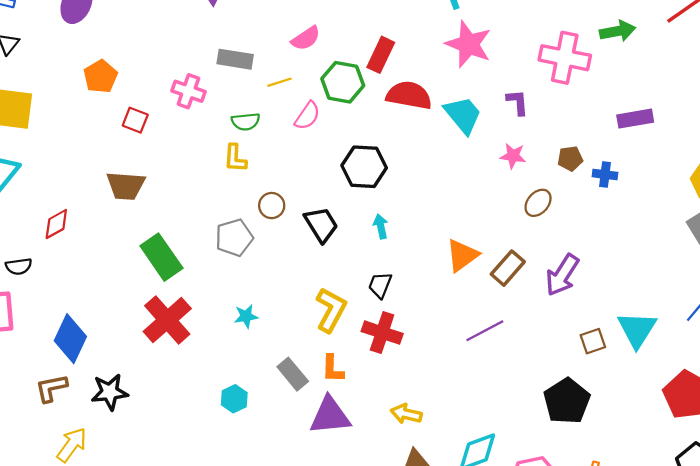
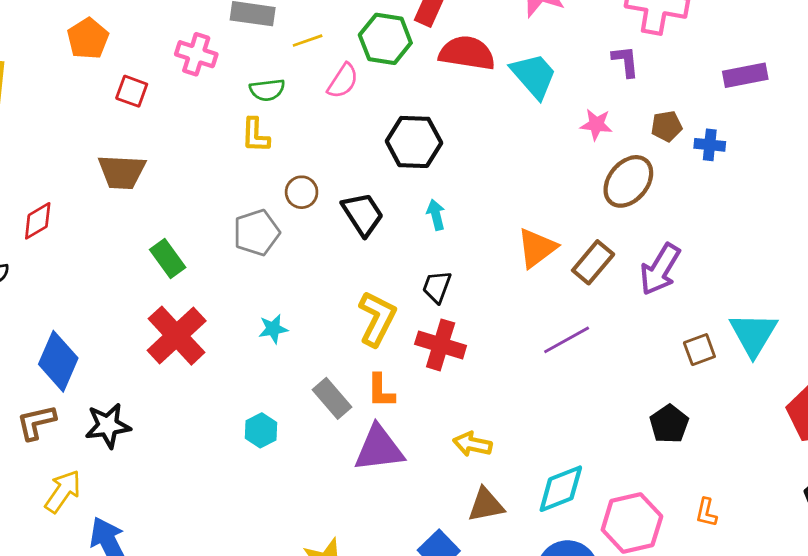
purple L-shape: (518, 102) -> (625, 61), moved
brown ellipse: (538, 203) -> (628, 181), size x1.5
green rectangle: (161, 257) -> (168, 258), size x0.7
black pentagon: (567, 401) -> (669, 424), size x0.7

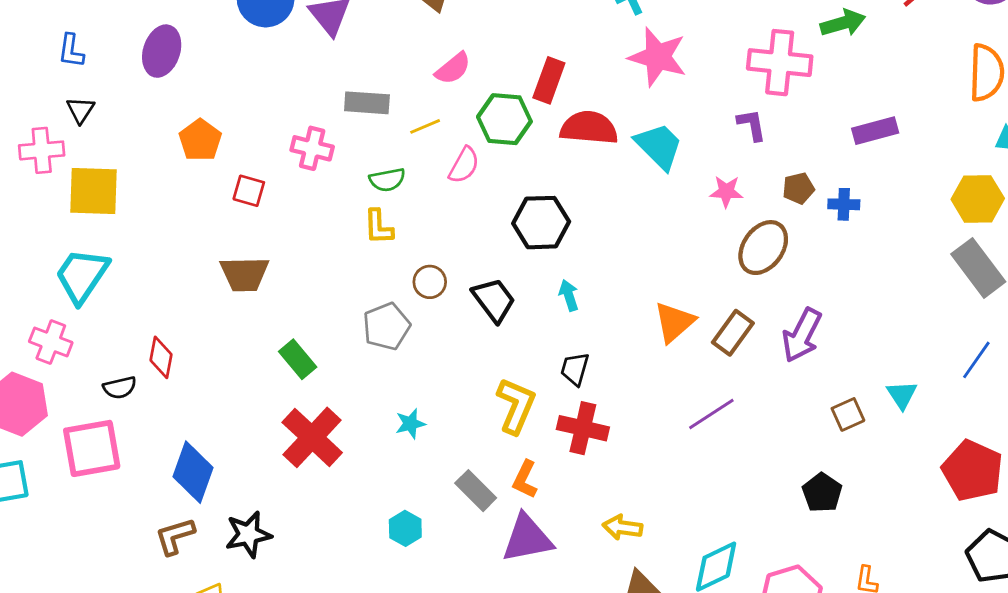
red diamond: (38, 221) -> (161, 357), moved, turned -45
cyan triangle: (753, 334) -> (902, 395), size x0.6
orange L-shape: (381, 391) -> (525, 479), turned 30

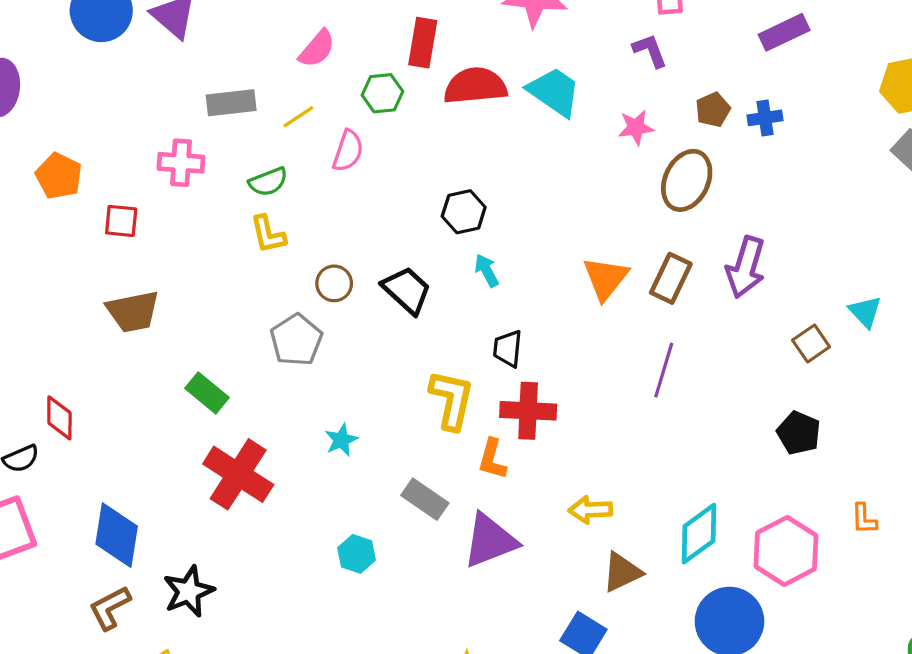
green hexagon: (504, 119) -> (382, 93), size x0.7
black hexagon: (541, 223) -> (464, 212), moved, size x0.7
purple line: (711, 414) -> (664, 370), turned -30
orange L-shape: (525, 479) -> (492, 459), moved

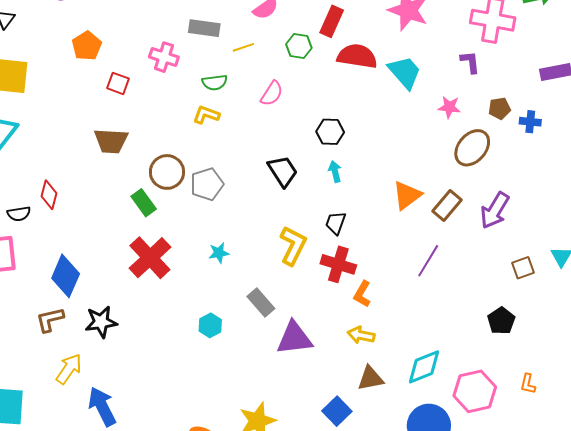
pink semicircle: (348, 151) -> (272, 94), moved
yellow L-shape: (268, 234) -> (206, 115), turned 108
brown circle: (334, 283) -> (167, 172), moved, size x1.5
orange L-shape: (492, 459) -> (362, 294), moved

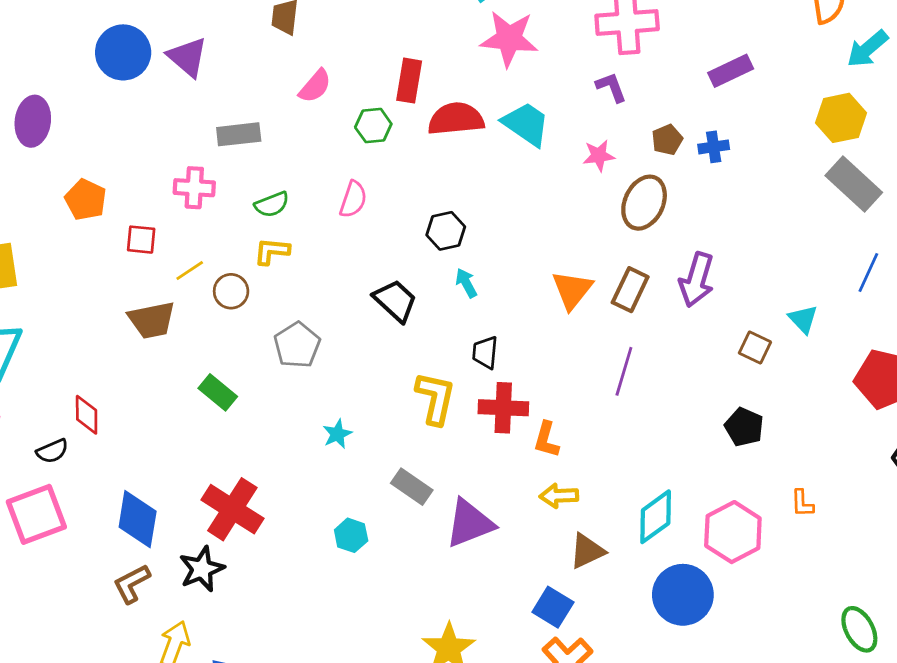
yellow line: (243, 47) -> (190, 271), moved
brown circle: (167, 172) -> (231, 291), moved, size x0.7
red cross: (150, 258) -> (232, 509), moved
brown square: (523, 268) -> (755, 347), turned -30

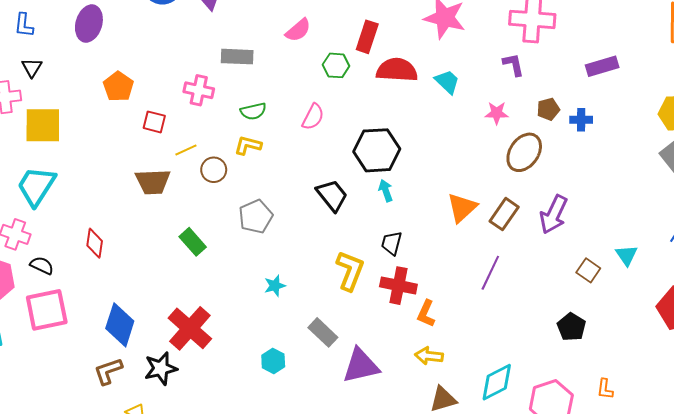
cyan trapezoid: (526, 124) -> (447, 82), size x0.7
black hexagon: (446, 231) -> (377, 150), size x1.6
black semicircle: (52, 451) -> (42, 265), moved, turned -140

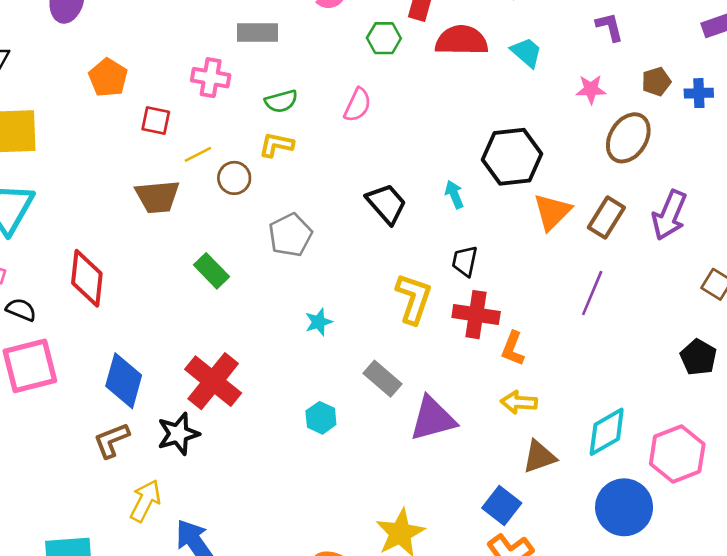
black hexagon: (377, 150) -> (512, 157), moved
red diamond: (95, 243) -> (87, 278), size x1.5

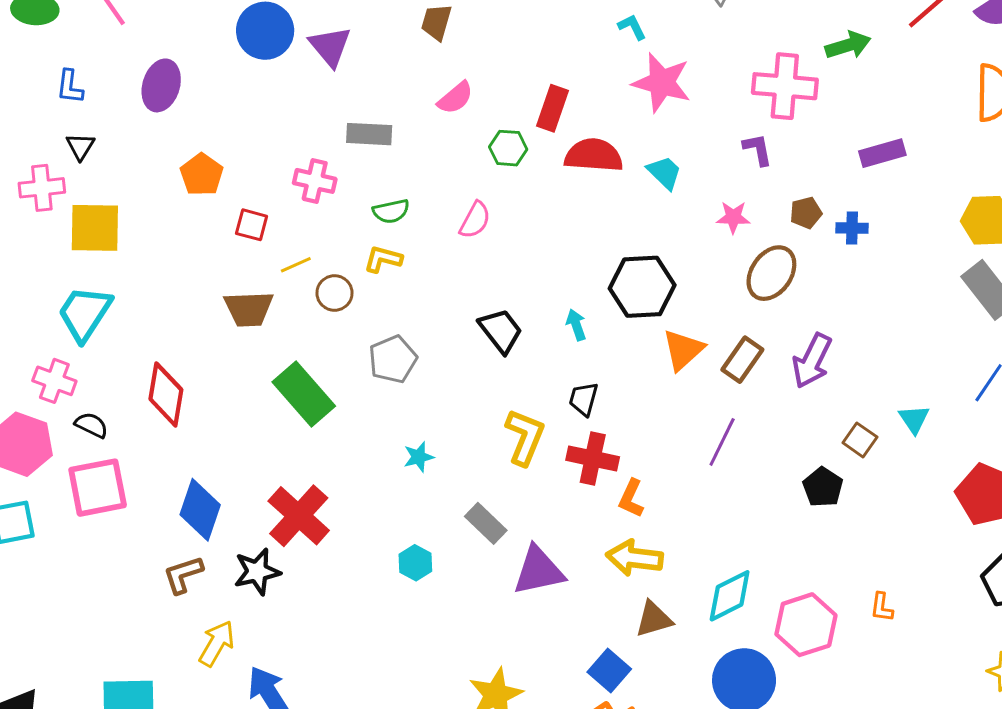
green rectangle: (211, 271) -> (304, 394), size x1.6
black pentagon: (698, 357) -> (823, 487), moved
yellow arrow: (519, 402) -> (634, 558), size x1.4

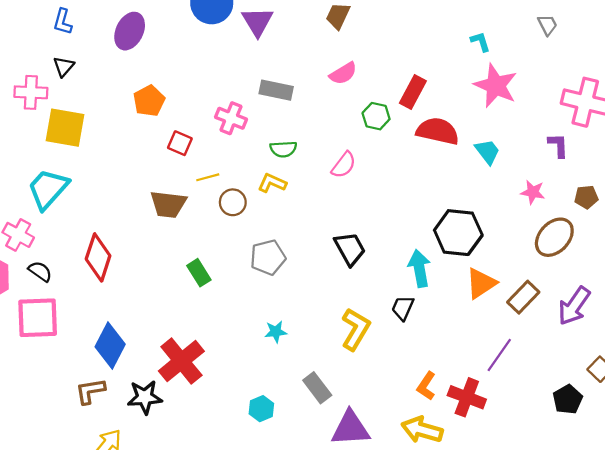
cyan arrow: (576, 325) -> (419, 268), moved, size x1.6
green rectangle: (304, 394) -> (199, 273), size x0.6
red cross: (593, 459) -> (467, 397), moved

